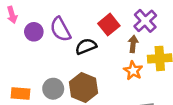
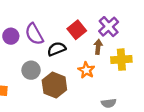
orange star: (133, 71) -> (86, 70), moved
gray circle: (53, 89) -> (31, 70), moved

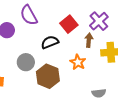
purple semicircle: (34, 34) -> (29, 15), moved

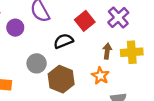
brown arrow: (89, 40) -> (107, 51), moved
orange star: (78, 62) -> (100, 76), moved

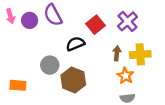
purple circle: (15, 28) -> (30, 20), moved
orange star: (100, 76) -> (125, 76), moved

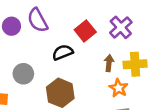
gray circle: (50, 65) -> (23, 74), moved

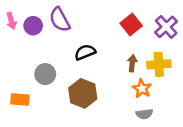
purple cross: (121, 27) -> (166, 27), moved
red square: (85, 31) -> (131, 24), moved

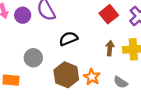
orange star: (142, 89) -> (92, 77), moved
gray semicircle: (144, 114) -> (121, 82), moved, turned 40

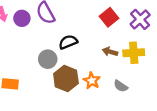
brown arrow: (110, 48) -> (110, 52), turned -80
gray circle: (33, 58) -> (48, 59), moved

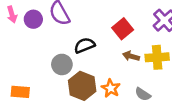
red square: (109, 17) -> (123, 29), moved

